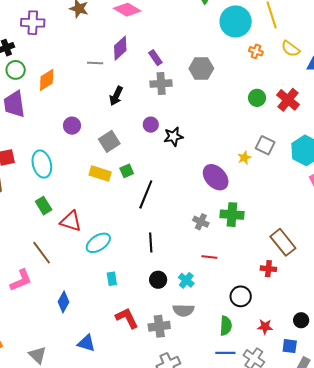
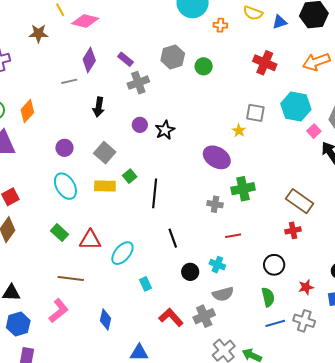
green circle: (257, 98) -> (204, 66), moved
cyan ellipse: (42, 164) -> (65, 186), moved
brown line: (42, 253) -> (71, 278), turned -30

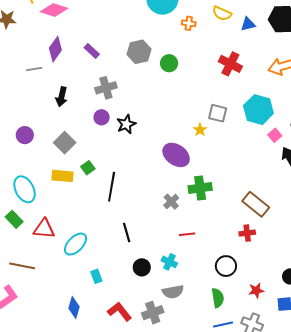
gray cross: (138, 83) -> (106, 88), moved
cyan ellipse: (65, 186) -> (25, 189), moved
gray cross: (215, 204) -> (171, 202), turned 35
blue diamond: (106, 320) -> (74, 307), moved

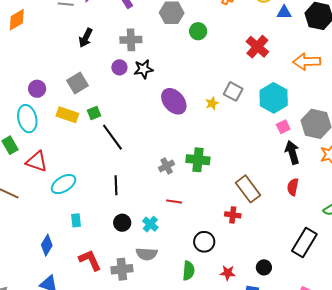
black star: (126, 124) -> (143, 69), moved
purple circle: (25, 135) -> (37, 89), moved
purple ellipse: (176, 155) -> (174, 101), moved
black line: (112, 187) -> (112, 137), turned -60

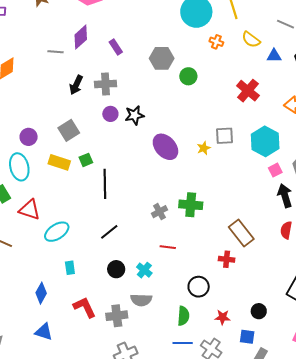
gray cross: (131, 40) -> (106, 84), moved
gray square: (233, 91) -> (225, 136), turned -30
black line: (112, 137) -> (105, 184), turned 36
black line: (116, 185) -> (109, 232), turned 54

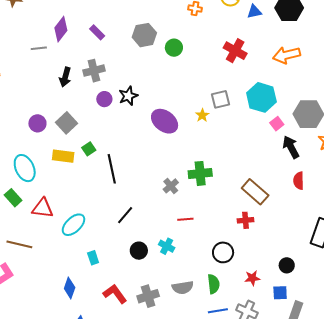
purple circle: (29, 137) -> (37, 123), moved
gray semicircle: (141, 300) -> (183, 287), moved

